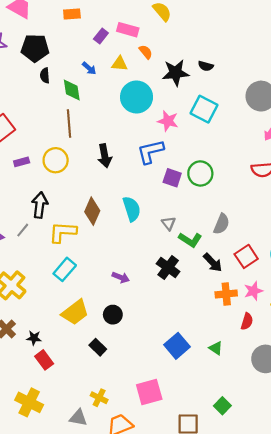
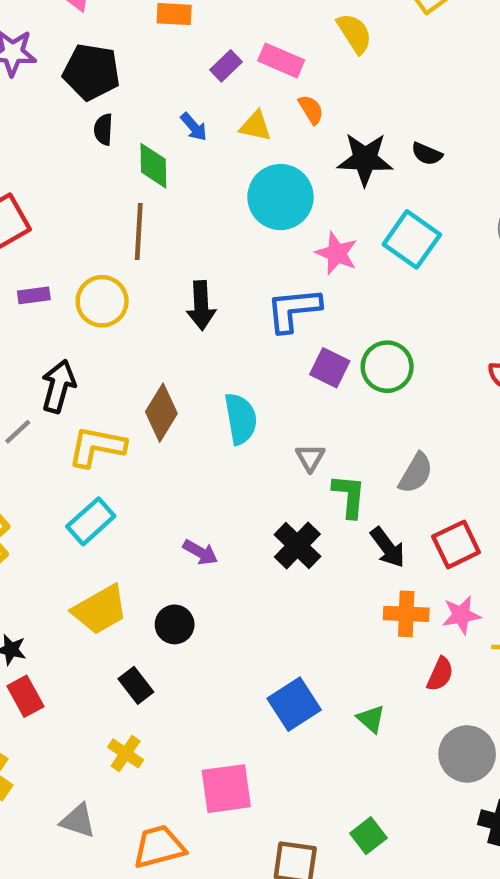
green L-shape: (190, 240) -> (349, 496), turned -125
yellow cross: (99, 398) -> (126, 753), moved

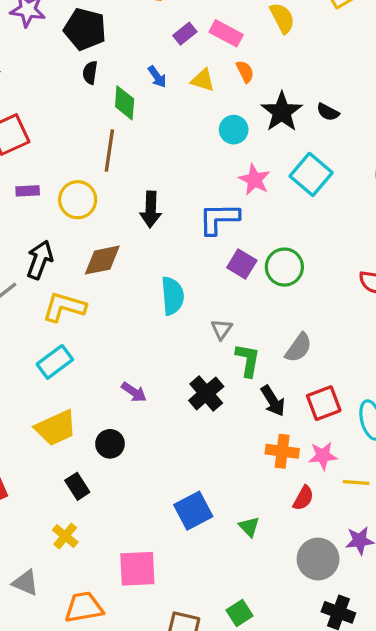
black star: (365, 159) -> (282, 112), turned 30
cyan circle: (280, 197) -> (234, 130), moved, size x0.6
brown diamond: (161, 413) -> (102, 260), moved, turned 42

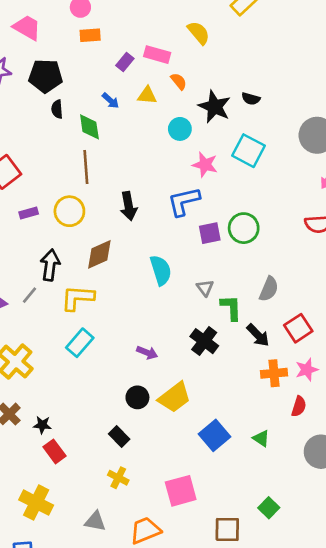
purple square: (242, 264) -> (210, 233), turned -30
yellow trapezoid: (56, 428) -> (175, 397), moved

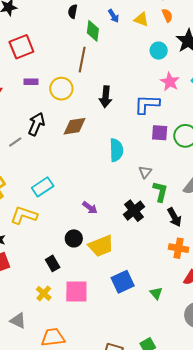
yellow L-shape: (78, 298) -> (24, 215), moved
pink square: (181, 491) -> (76, 292), moved

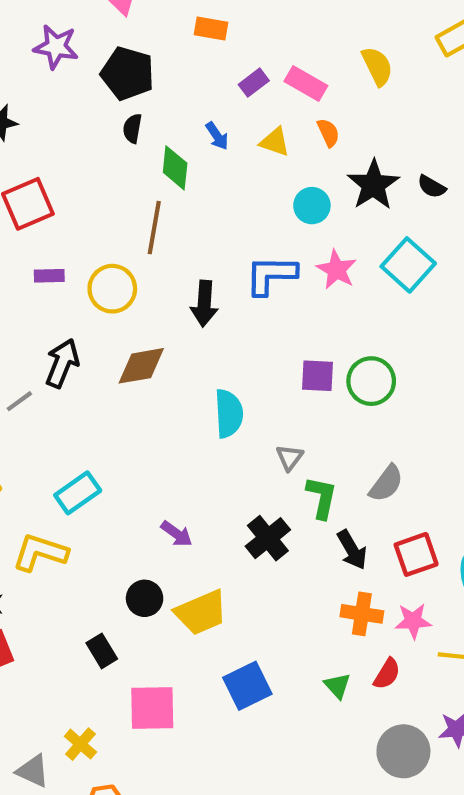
blue L-shape: (147, 104) -> (271, 275), moved
yellow cross: (44, 293) -> (80, 744), moved
green triangle: (156, 293) -> (337, 686), moved

